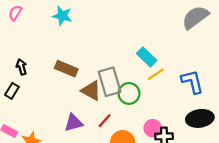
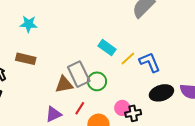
brown rectangle: (66, 69) -> (26, 59), moved
yellow line: (156, 74) -> (128, 59), moved
brown triangle: (91, 91) -> (64, 84), turned -30

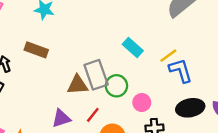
yellow line: (128, 59) -> (168, 56), moved
pink circle: (122, 108) -> (142, 103), moved

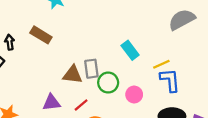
gray rectangle: (96, 75) -> (91, 69), size x0.7
pink circle: (142, 103) -> (134, 95), moved

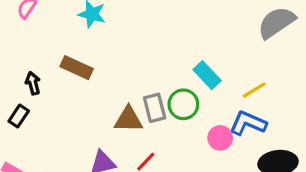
blue L-shape: (170, 80) -> (248, 123), moved, turned -55
green circle: (108, 83) -> (183, 104), moved

